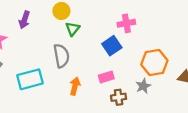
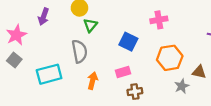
pink cross: (126, 23) -> (159, 20), moved
blue square: (112, 46) -> (128, 42), turned -30
gray star: (143, 86) -> (182, 86), moved

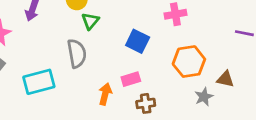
orange arrow: (93, 81) -> (105, 94), moved

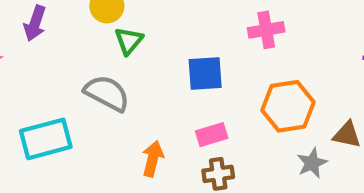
blue square: (138, 41) -> (205, 74), turned -30
gray semicircle: (77, 53) -> (107, 93), turned -52
pink rectangle: (131, 79) -> (212, 135), moved

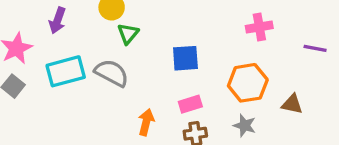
pink cross: (266, 30) -> (259, 27), moved
cyan rectangle: (46, 139) -> (66, 71), moved
gray star: (312, 163) -> (245, 125), moved, turned -30

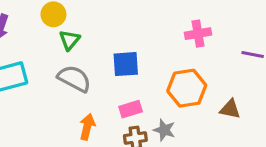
gray semicircle: (112, 73) -> (74, 79), moved
gray star: (245, 125) -> (164, 130), moved

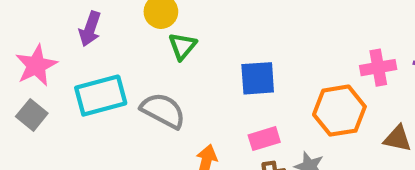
pink cross: (198, 34) -> (378, 68), moved
gray semicircle: (74, 79) -> (163, 111), moved

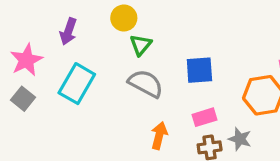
cyan rectangle: (101, 96) -> (77, 84), turned -45
gray semicircle: (163, 111) -> (146, 84), moved

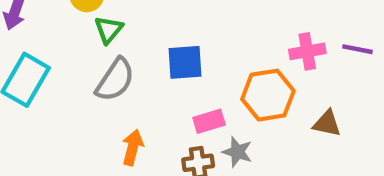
gray semicircle: (146, 84) -> (115, 80), turned 96
pink rectangle: (204, 117) -> (209, 121), moved

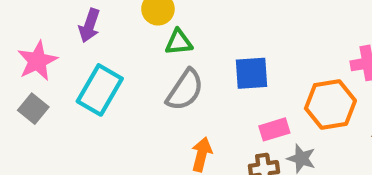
green triangle: (109, 30) -> (179, 42), turned 44

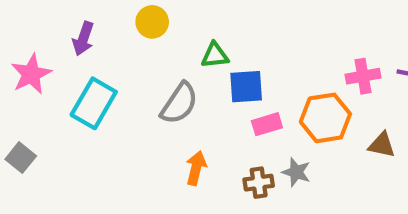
green triangle: (179, 42) -> (215, 55), moved
gray square: (33, 109) -> (21, 158), moved
pink rectangle: (274, 129) -> (267, 124), moved

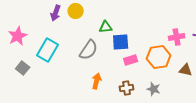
purple arrow: (83, 39) -> (56, 13), moved
gray square: (21, 158) -> (23, 68), moved
gray star: (296, 172) -> (154, 89), moved

